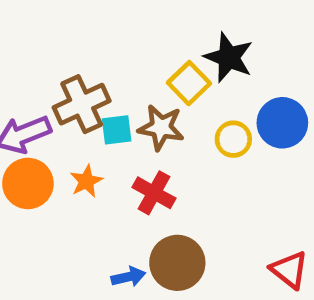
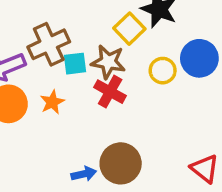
red cross: (154, 193) -> (110, 92), moved

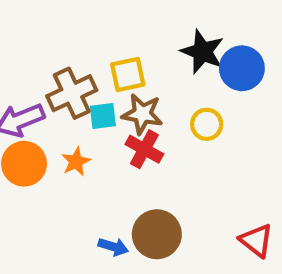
yellow square: (129, 29) -> (128, 74), moved, turned 32
blue circle: (199, 58) -> (242, 68), moved
blue arrow: (84, 174) -> (113, 247), turned 30

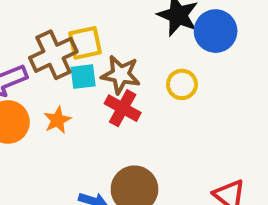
yellow square: (128, 74) -> (85, 43), moved

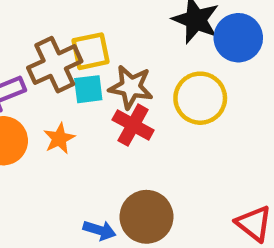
yellow circle: (182, 84) -> (200, 98), size x1.5

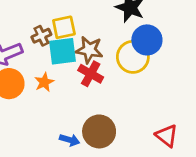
blue circle: (238, 38) -> (147, 40), moved
brown cross: (55, 65) -> (41, 36), size x0.6
cyan square: (88, 89) -> (62, 51), size x1.5

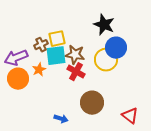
orange star: (44, 82) -> (39, 70), moved
brown circle: (99, 131) -> (92, 103), moved

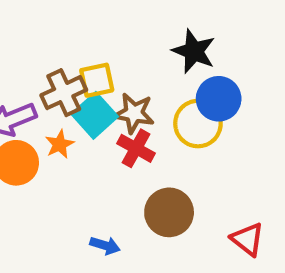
brown cross: (41, 45) -> (64, 93), size x1.5
cyan square: (56, 56) -> (95, 115), turned -35

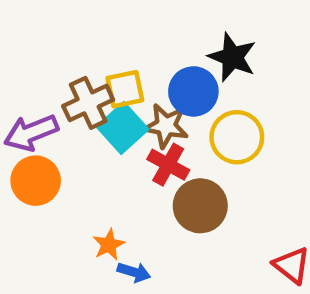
blue circle: (219, 99) -> (193, 91), moved
orange star: (60, 144) -> (109, 245), moved
brown circle: (169, 212) -> (200, 206), moved

